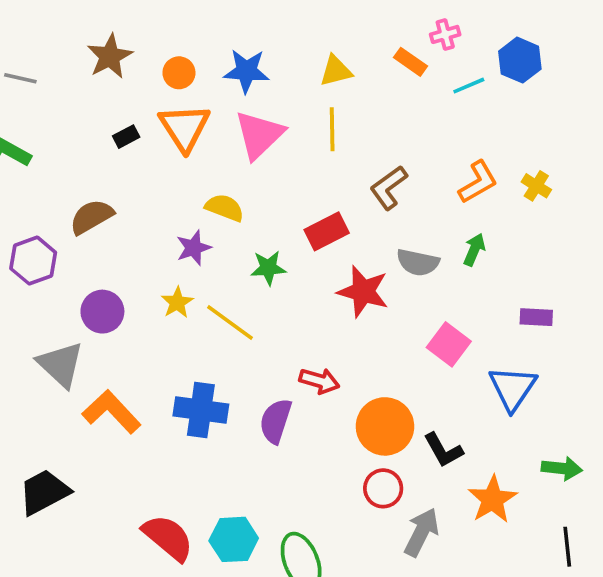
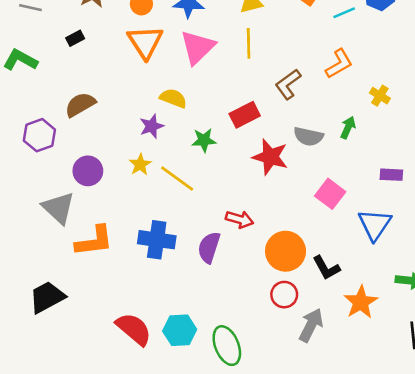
black rectangle: (126, 137) -> (75, 38), moved
orange L-shape: (478, 182) -> (339, 64), moved
yellow cross: (536, 186) -> (380, 96), moved
orange L-shape: (112, 412) -> (94, 241), turned 126

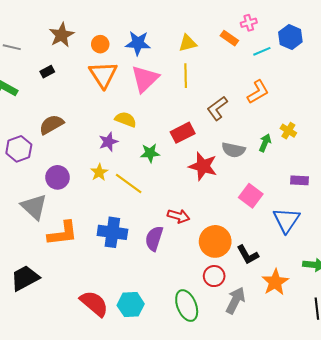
yellow cross: (380, 96) -> (288, 131), moved
green ellipse: (227, 346) -> (187, 306), moved

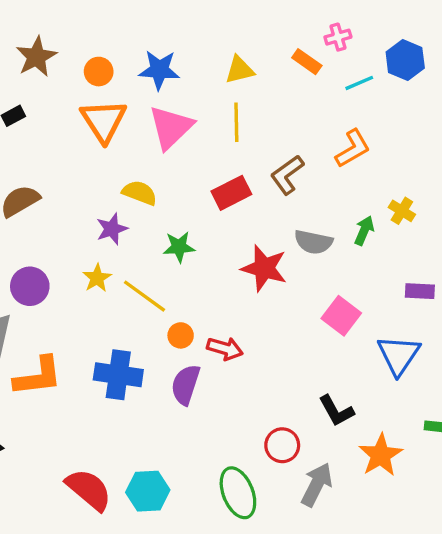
red rectangle: (183, 133) -> (231, 193), moved
orange circle: (215, 241) -> (181, 335), moved, size x0.5

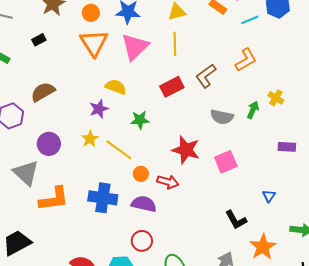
red star: (264, 268) -> (186, 150), moved
pink square: (341, 316) -> (226, 162), moved, turned 30
blue triangle: (399, 355) -> (269, 196), moved, size x0.5
purple semicircle: (186, 385) -> (144, 204), turned 85
red circle: (282, 445) -> (142, 241), moved

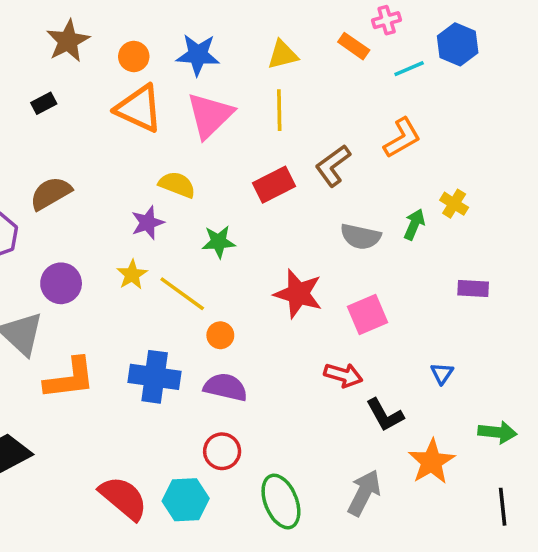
orange triangle: (94, 43) -> (139, 108), turned -32
red arrow: (168, 182) -> (343, 375), moved

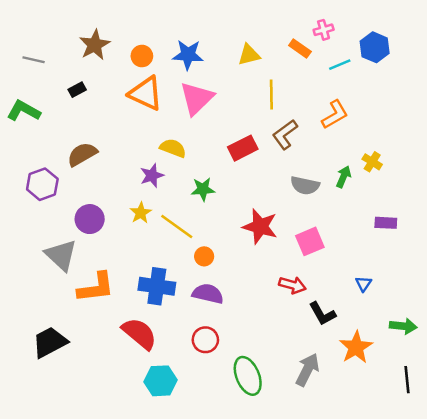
yellow line: (279, 110) -> (271, 95), moved
red semicircle: (123, 498) -> (139, 334), moved
cyan hexagon: (186, 500) -> (161, 381), moved

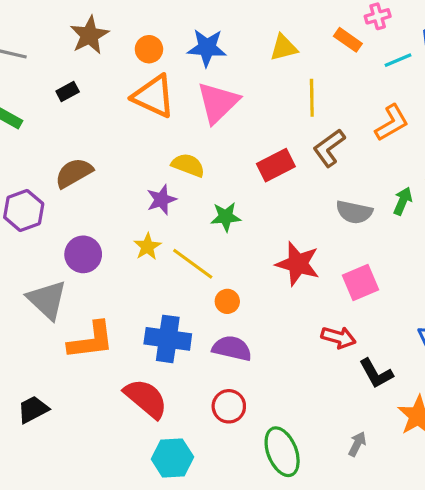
black trapezoid: (50, 342) -> (33, 409), size x0.7
gray arrow: (307, 370) -> (357, 444), size x0.6

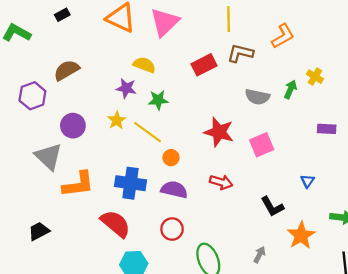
brown L-shape: (329, 148) -> (240, 53), turned 50
purple star: (161, 200) -> (126, 88), turned 30
green star: (226, 217) -> (158, 100), moved
red arrow: (338, 337) -> (221, 182), moved

